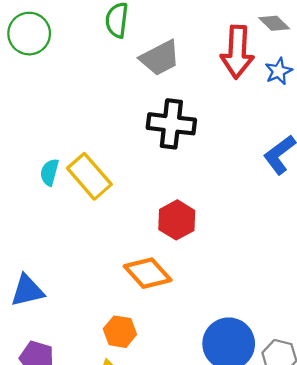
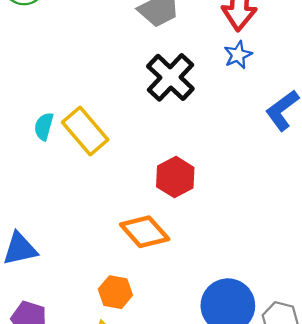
blue star: (279, 71) -> (238, 55), moved
black cross: (171, 124) -> (170, 77), turned 36

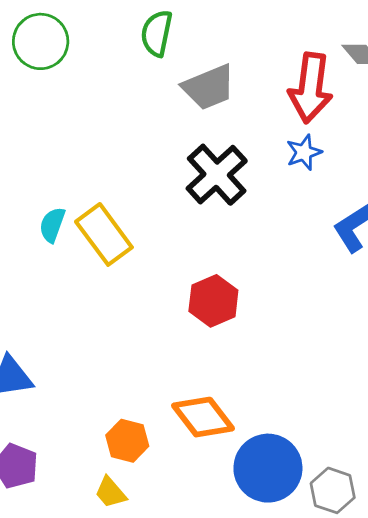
orange diamond: (145, 232) -> (203, 417), moved

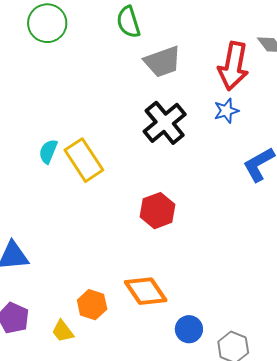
green semicircle: (157, 33) -> (128, 22), turned -32
blue circle: (268, 468) -> (189, 329), size x0.6
yellow trapezoid: (110, 492) -> (63, 331), moved

